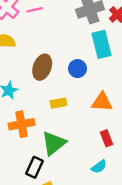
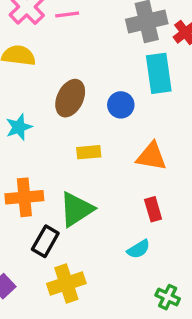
orange cross: (21, 124) -> (24, 197), moved

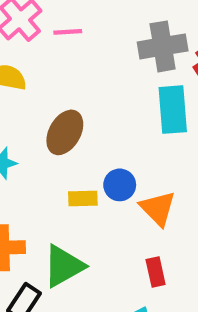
blue circle: (121, 105) -> (120, 185), moved
orange triangle: (151, 156) -> (158, 208), turned 32

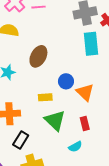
yellow rectangle: (83, 199) -> (45, 97), moved
green triangle: (64, 266) -> (55, 120), moved, turned -45

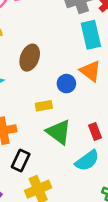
orange triangle: (85, 92) -> (90, 71), moved
cyan semicircle: (75, 147) -> (87, 161), size x1.5

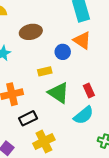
brown ellipse: (30, 58) -> (31, 32), turned 60
black rectangle: (21, 161) -> (28, 118), turned 42

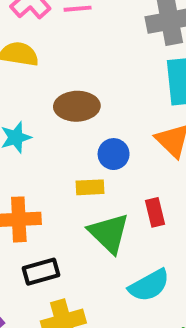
blue circle: (63, 52) -> (114, 154), moved
red rectangle: (89, 91) -> (155, 212), moved

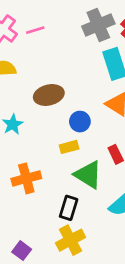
black rectangle: (41, 272) -> (69, 208), moved, turned -45

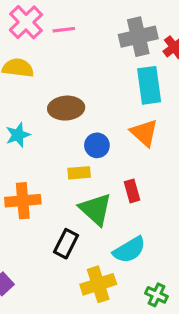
yellow cross: (71, 240) -> (98, 284), moved

